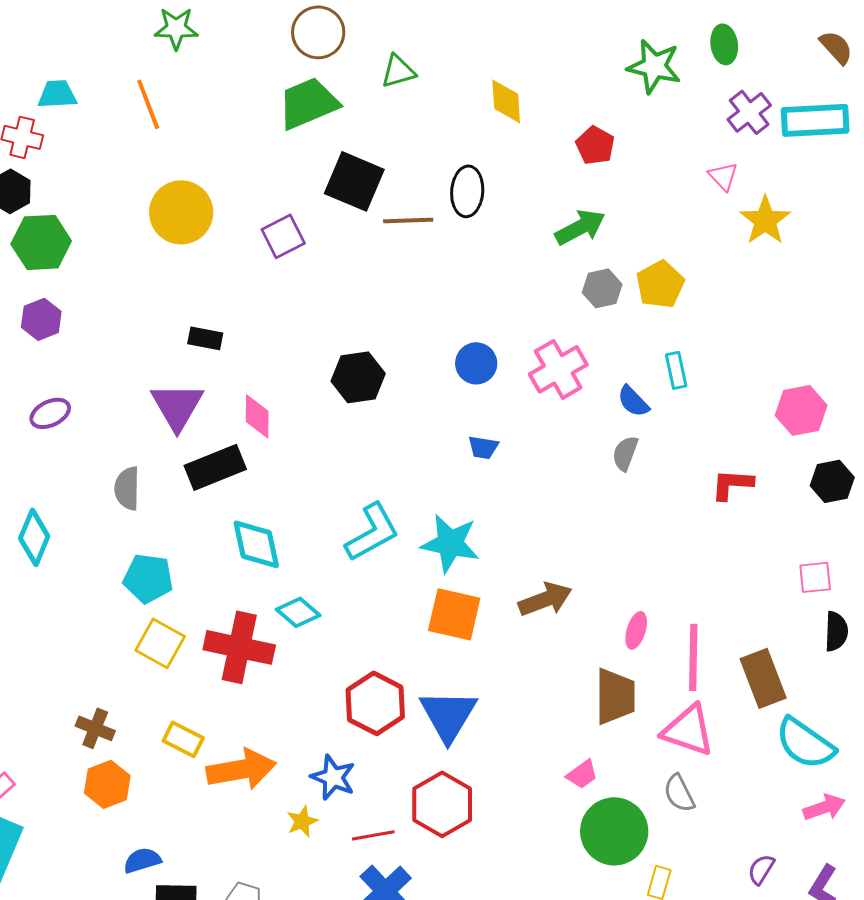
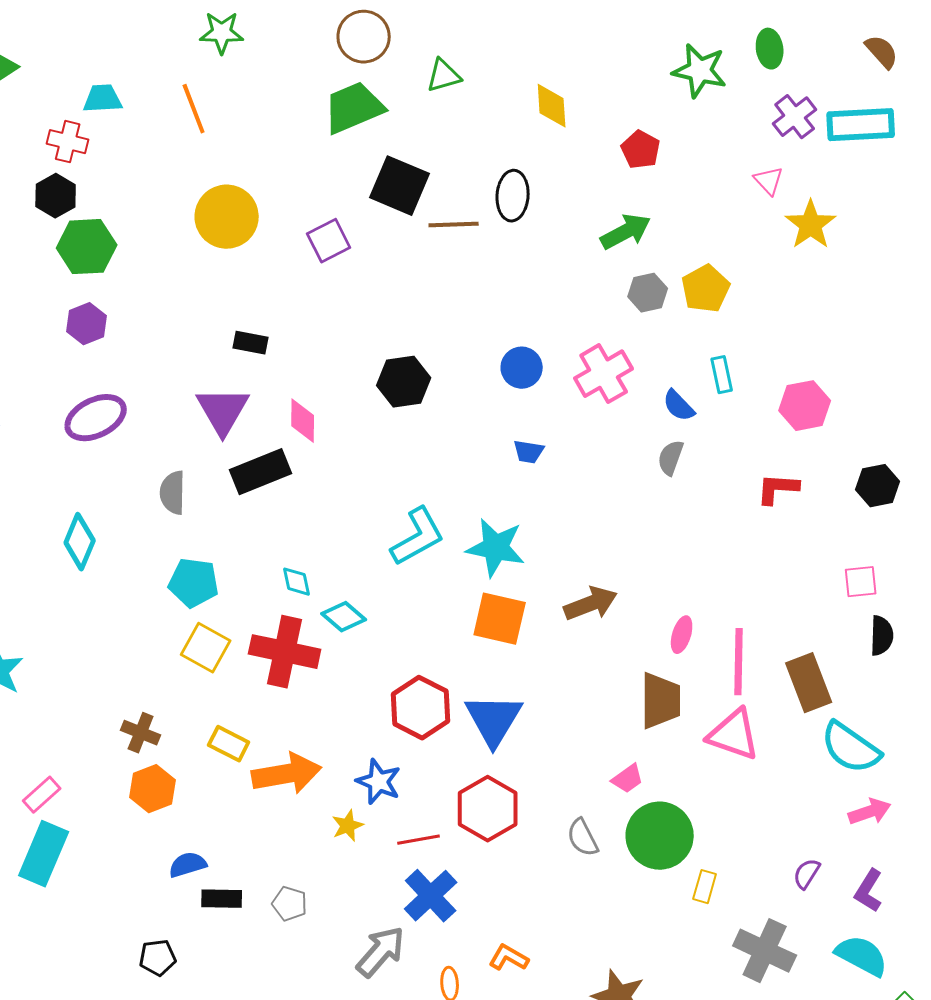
pink hexagon: (801, 410) -> (805, 406), moved
purple ellipse: (50, 413) -> (96, 418), size x1.5
cyan diamond: (256, 544) -> (297, 582), moved, size x0.6
gray semicircle: (679, 793) -> (583, 838), moved

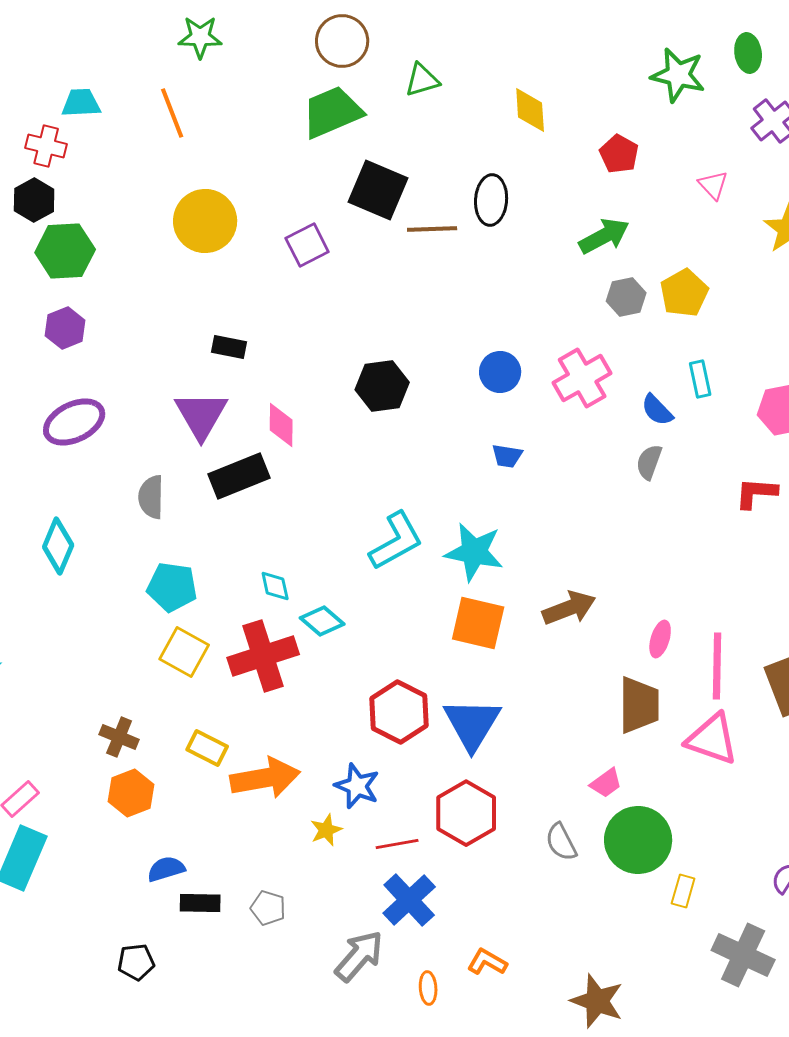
pink triangle: (769, 181) -> (713, 185), moved
red cross: (285, 652) -> (263, 656), turned -30

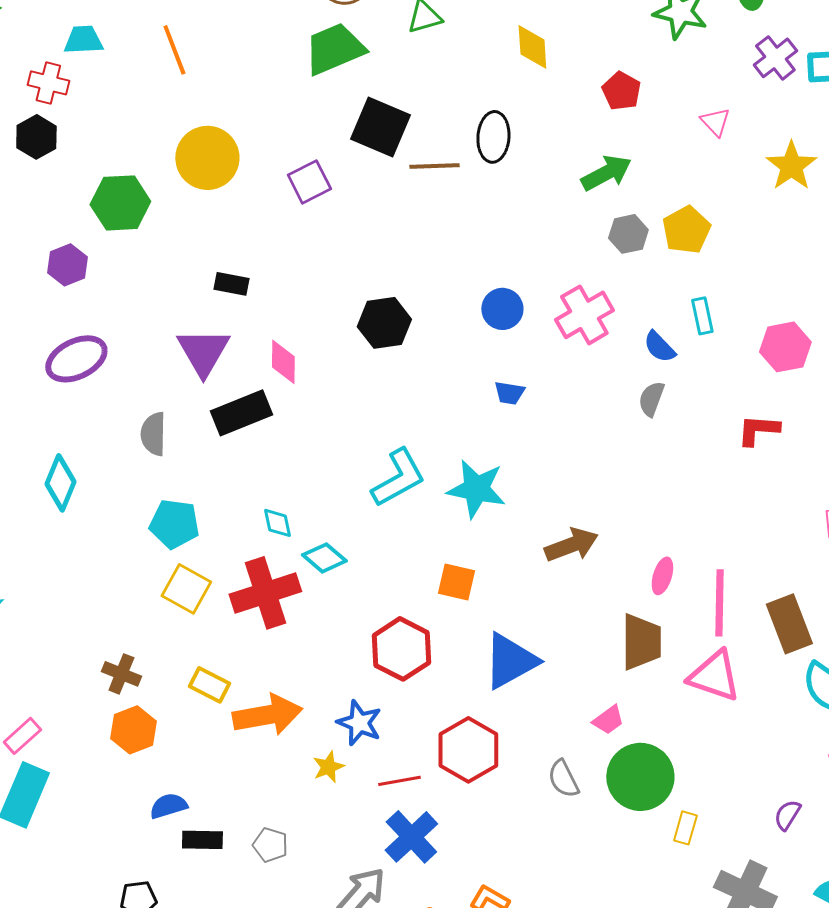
green hexagon: (65, 251) -> (120, 203), moved
orange square: (478, 623) -> (456, 582), moved, size x0.7
blue triangle: (472, 724) -> (510, 661), moved, turned 30

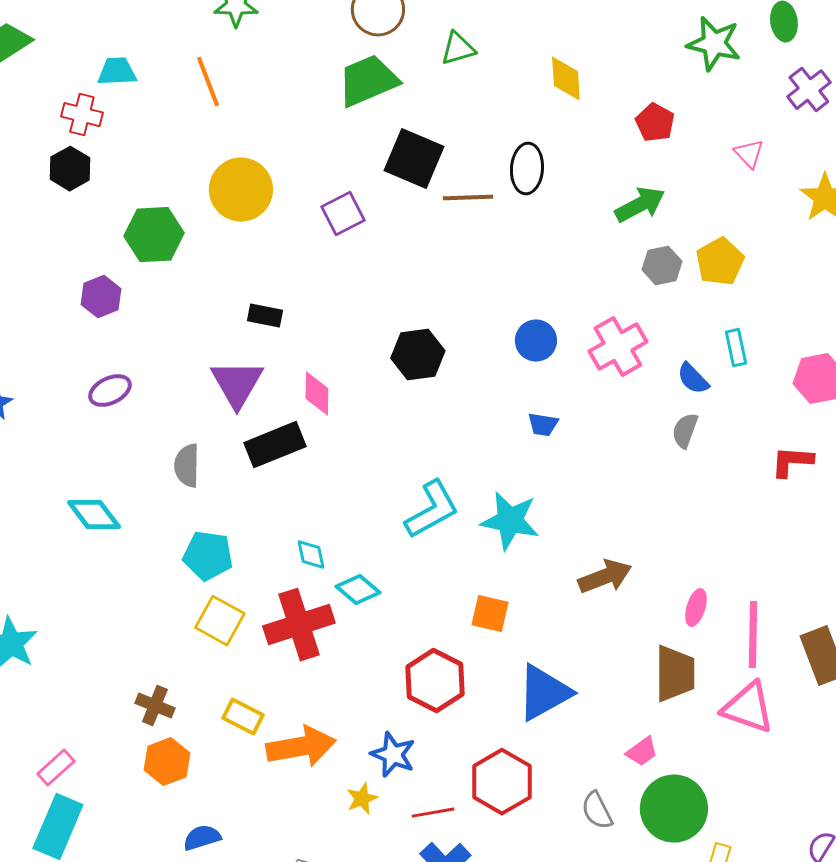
purple ellipse: (76, 359) -> (110, 391), size x0.7
cyan diamond: (60, 483) -> (94, 515), turned -60

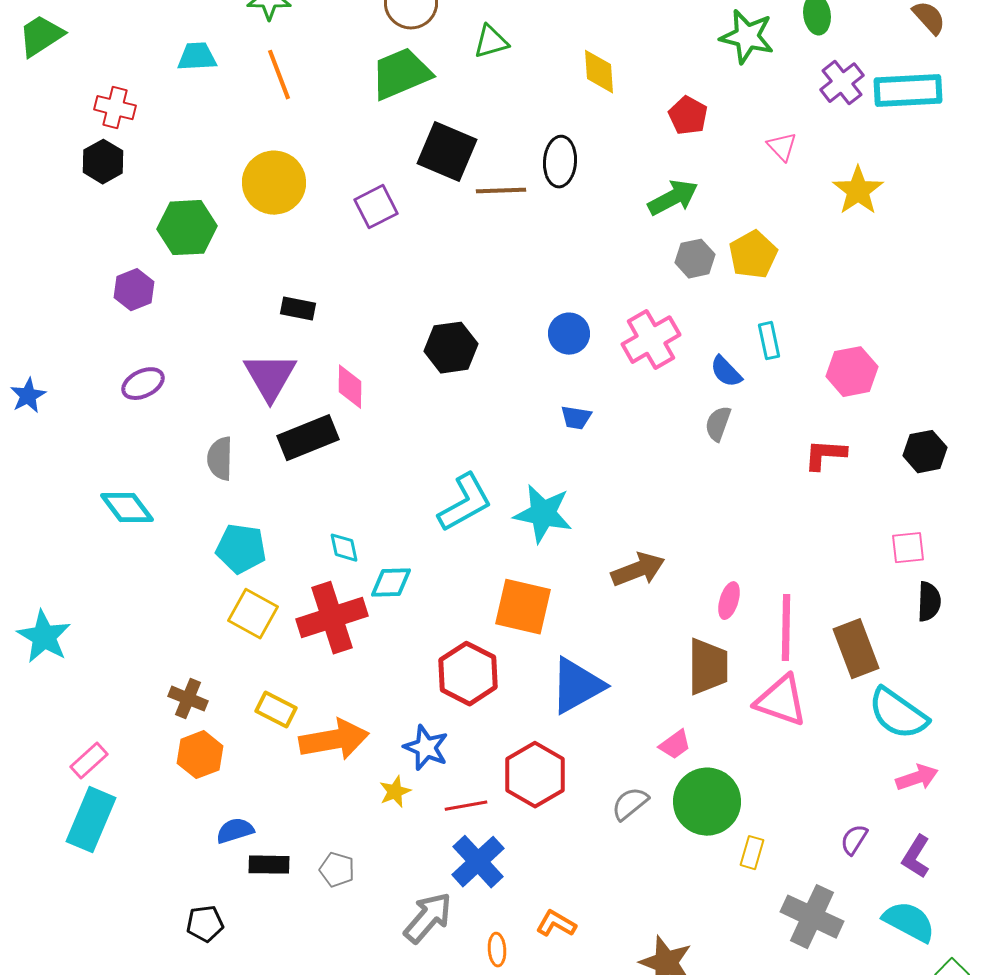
cyan trapezoid: (117, 72) -> (197, 57), moved
orange line: (208, 82) -> (279, 75), moved
cyan diamond: (358, 590) -> (391, 583), turned -42
orange square: (490, 614) -> (523, 607), size x1.5
gray semicircle: (597, 811) -> (630, 804), turned 78

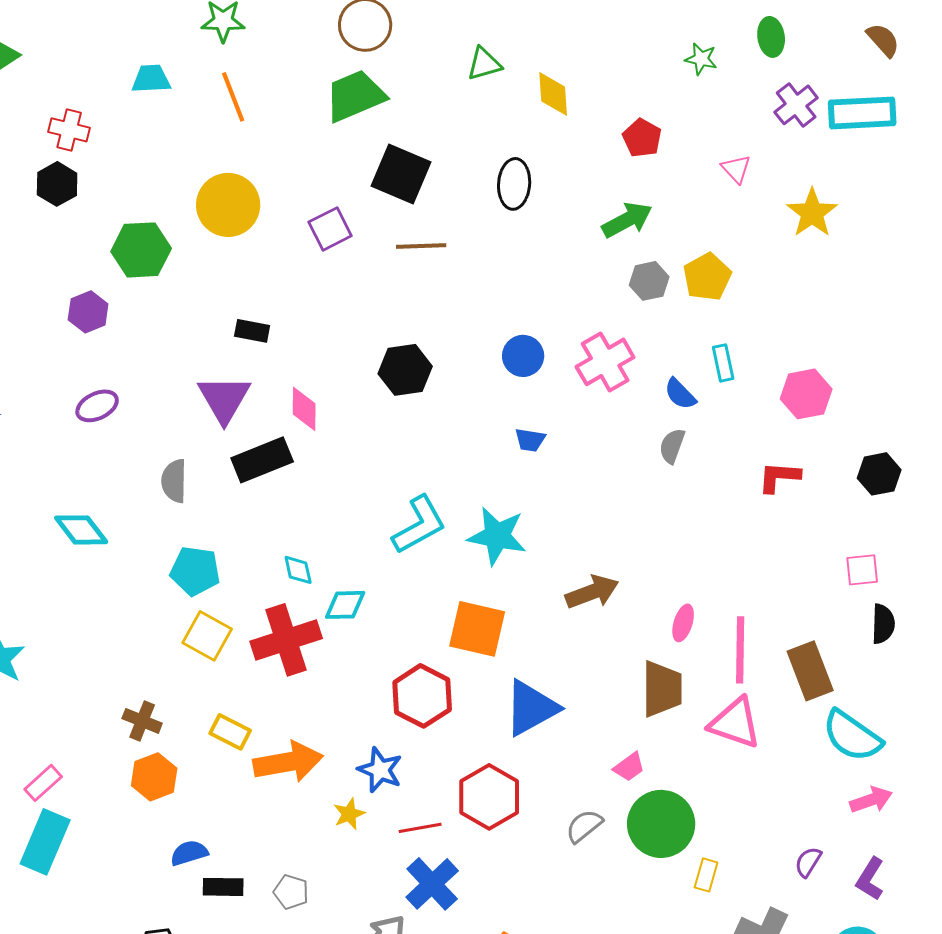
green star: (747, 37) -> (701, 59), size x0.6
green triangle: (491, 42) -> (484, 64), moved
brown line: (501, 191) -> (421, 246), moved

